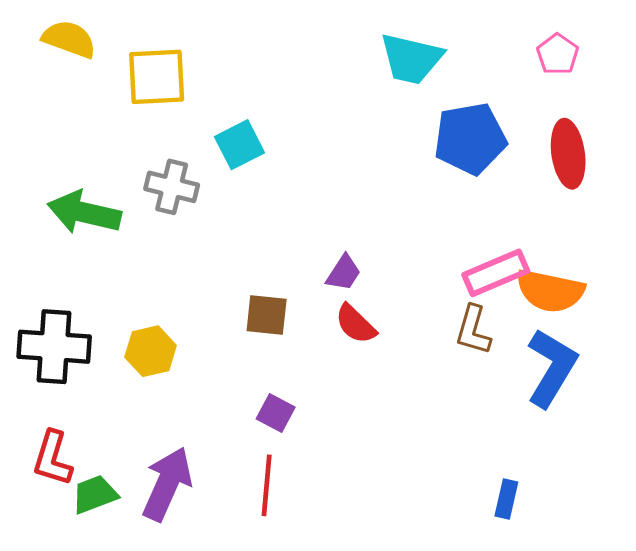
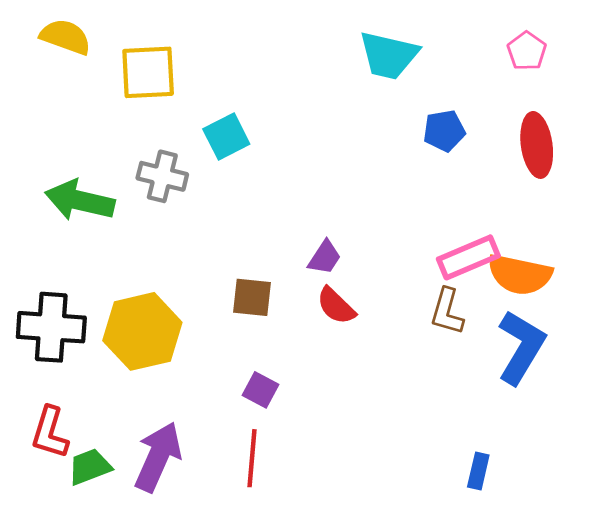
blue pentagon: (470, 139) -> (444, 131), size x0.6
yellow hexagon: (151, 351) -> (142, 331), size x1.6

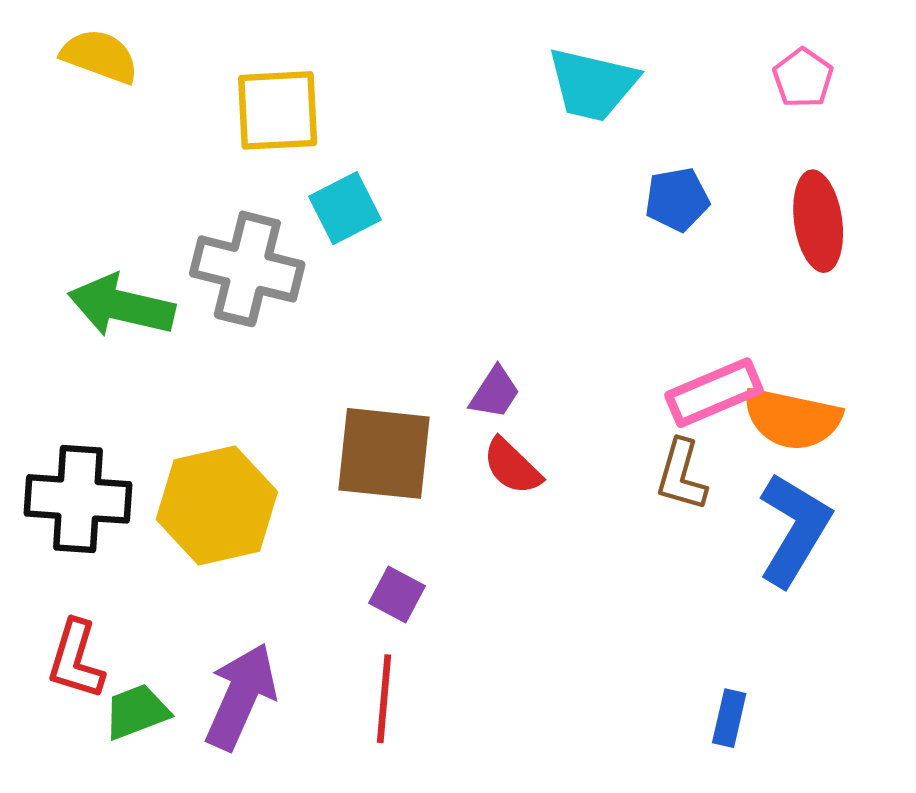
yellow square: (148, 72) -> (278, 110), moved
gray cross: (162, 176) -> (247, 269), size x1.4
brown square: (252, 297) -> (384, 453), size x1.6

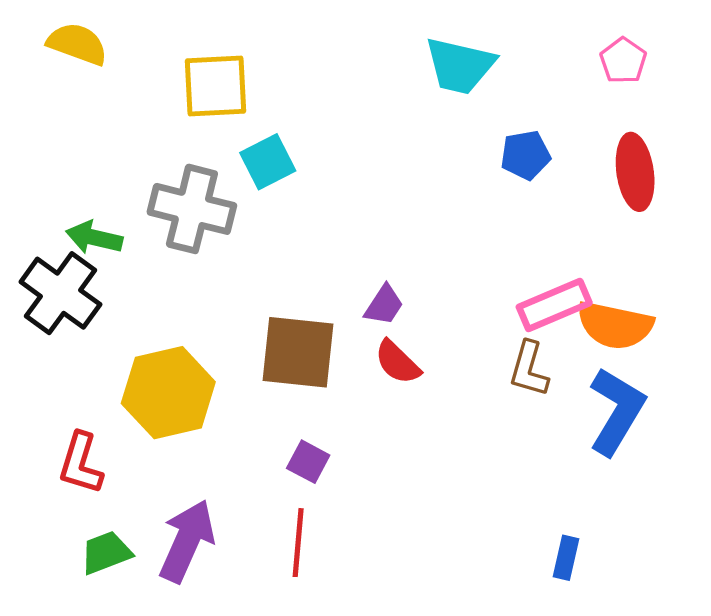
green arrow: (121, 306) -> (94, 238), size x0.7
black cross: (78, 499) -> (60, 293), moved, turned 32
red L-shape: (76, 660) -> (81, 463), moved

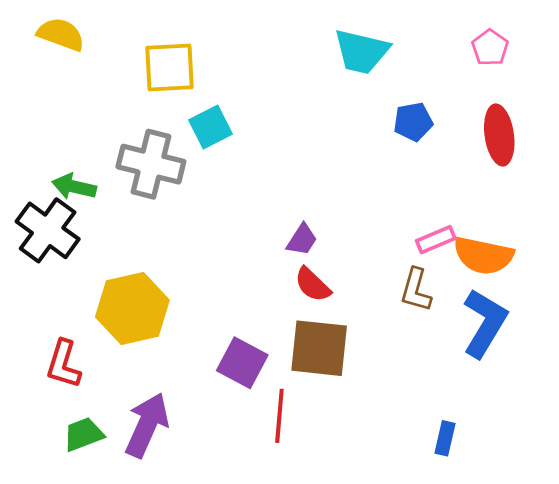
pink rectangle: (554, 305) -> (436, 240), size x0.7
brown square: (298, 352) -> (319, 348), moved
purple square: (308, 462) -> (242, 363), size x1.5
red line: (298, 543) -> (279, 416), moved

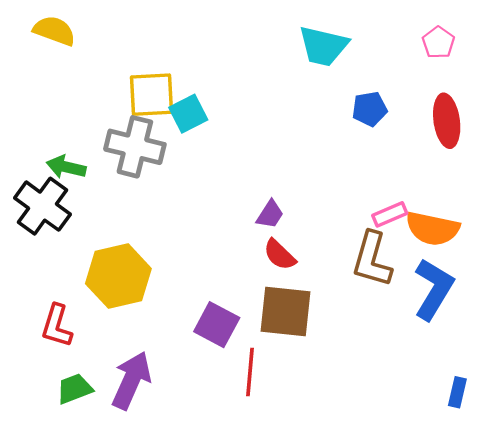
yellow square: (169, 67) -> (152, 95), moved
brown L-shape: (416, 290) -> (372, 259), size x1.4
blue rectangle: (445, 438) -> (457, 392), moved

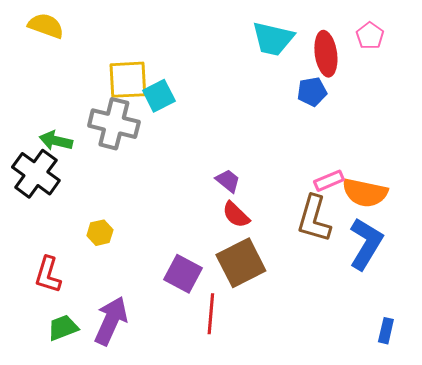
red ellipse: (447, 121) -> (326, 54), moved
purple trapezoid: (270, 214) -> (228, 181), turned -84
yellow hexagon: (118, 276) -> (100, 233), size x0.5
brown square: (285, 312) -> (241, 263), turned -33

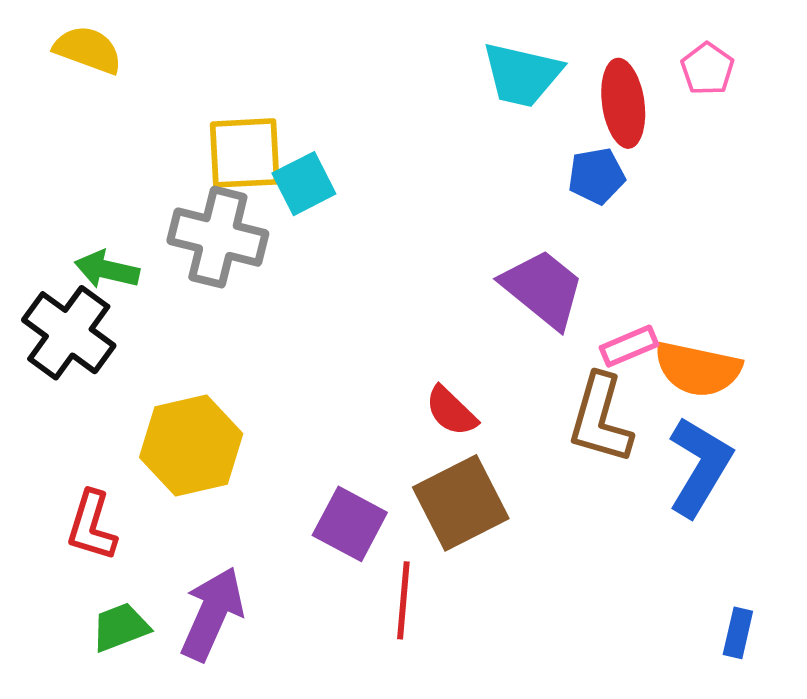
purple trapezoid: (228, 181) -> (543, 289), moved, size x1.8
yellow hexagon: (100, 233) -> (191, 446), size x2.0

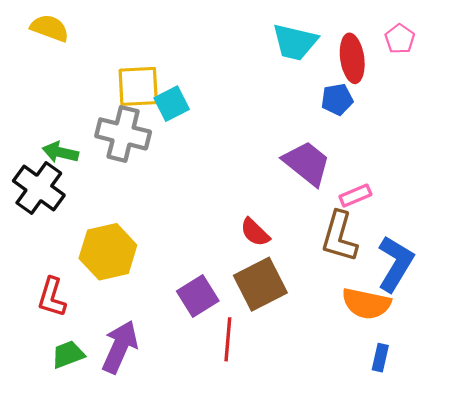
orange semicircle: (698, 369) -> (366, 304), moved
purple square: (350, 524) -> (198, 296), turned 30
blue rectangle: (738, 633) -> (380, 358), moved

